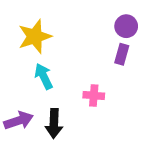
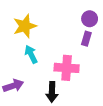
pink cross: (94, 95) -> (67, 68), size x1.6
black arrow: (54, 123) -> (52, 92), moved

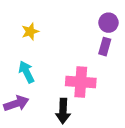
yellow star: (25, 26) -> (30, 31), size x0.6
cyan arrow: (31, 54) -> (26, 72), moved

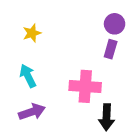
purple arrow: (16, 103) -> (32, 112), moved
black arrow: (63, 111) -> (107, 117), moved

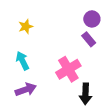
purple rectangle: (111, 49) -> (89, 39), turned -56
pink cross: (85, 86) -> (68, 69), turned -35

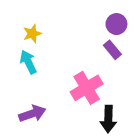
cyan arrow: (22, 61) -> (28, 62), moved

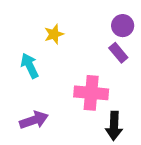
yellow star: (32, 34) -> (54, 34), moved
pink cross: (87, 88) -> (91, 93), turned 36

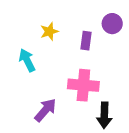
purple rectangle: (118, 53) -> (86, 41), moved, turned 48
purple arrow: (34, 120) -> (45, 110), moved, turned -30

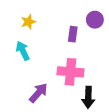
yellow star: (49, 31) -> (28, 22), moved

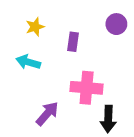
purple rectangle: (73, 34) -> (73, 42), moved
cyan arrow: (23, 51) -> (28, 62), turned -48

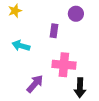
purple circle: (116, 24) -> (76, 14), moved
yellow star: (35, 27) -> (15, 11), moved

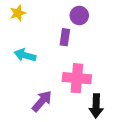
purple circle: (76, 14) -> (79, 15), moved

